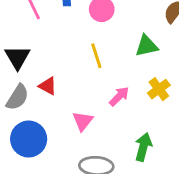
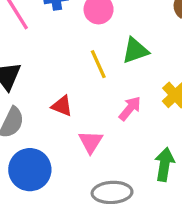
green triangle: (147, 46) -> (135, 50), moved
red triangle: (48, 86) -> (62, 106), moved

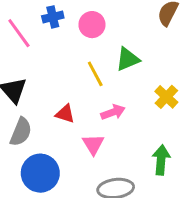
pink arrow: (130, 108) -> (113, 112), moved, turned 35

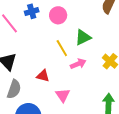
pink arrow: (113, 112) -> (78, 64), moved

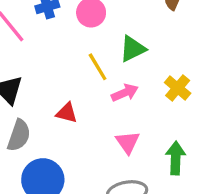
pink triangle: (63, 95) -> (128, 142), moved

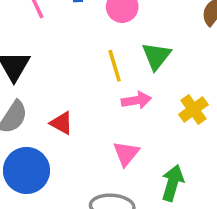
green triangle: (133, 49) -> (156, 56), turned -40
red triangle: (67, 113) -> (61, 123), moved

